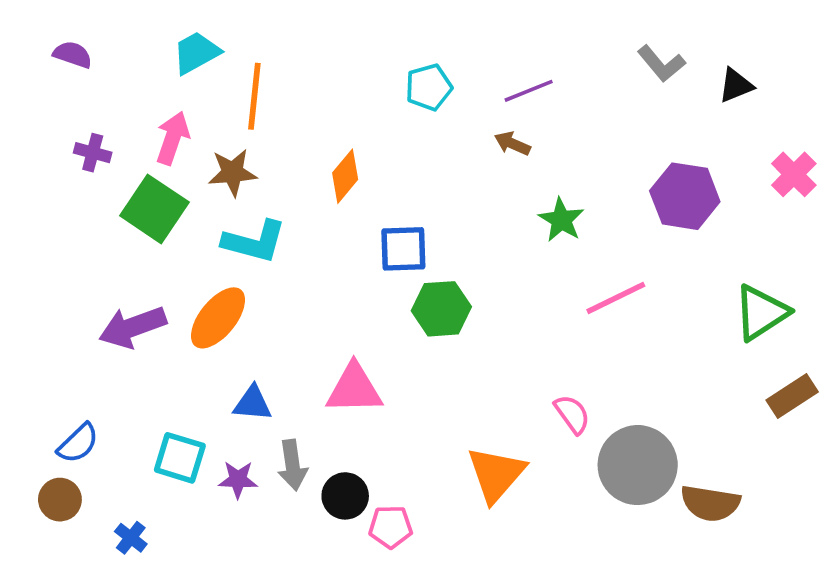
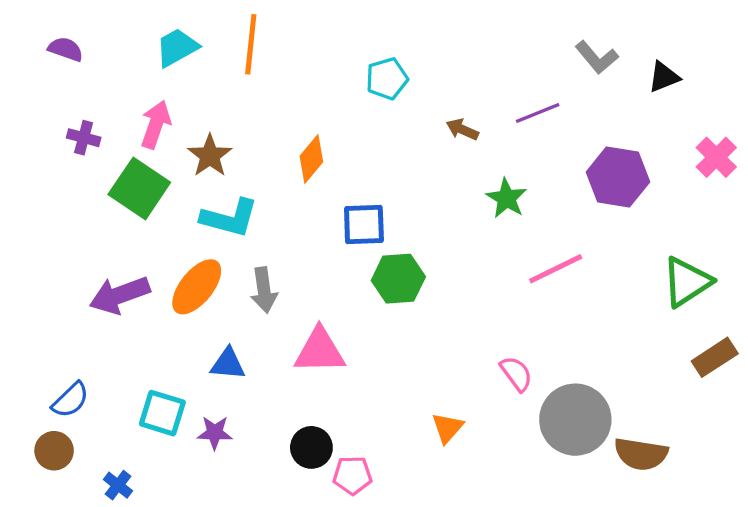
purple line: (529, 91) -> (538, 113), moved
orange line: (254, 96) -> (251, 44), moved
brown star: (233, 173) -> (210, 156), turned -30
gray arrow: (292, 465) -> (264, 290), moved
orange triangle: (496, 474) -> (447, 428), size x0.6

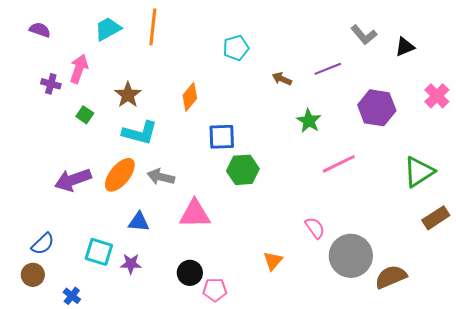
pink arrow: (156, 125) -> (79, 69), moved
green square: (139, 188) -> (85, 115), size x0.5
gray arrow: (264, 290) -> (161, 177), turned 112
brown semicircle: (641, 454) -> (391, 277), turned 148

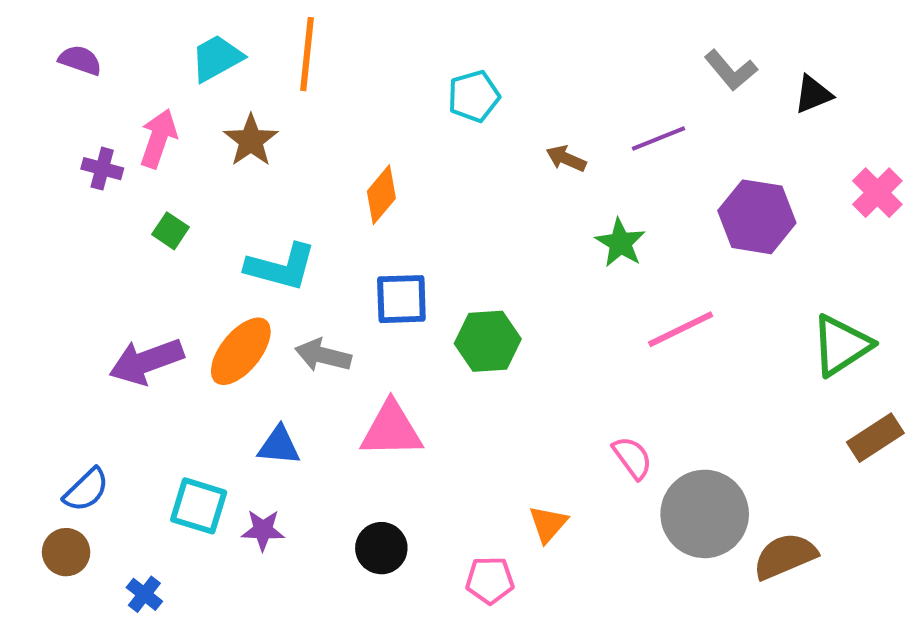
brown star: (128, 95) -> (251, 140), moved
blue square: (222, 137) -> (401, 299), moved
pink pentagon: (215, 290) -> (490, 580), moved

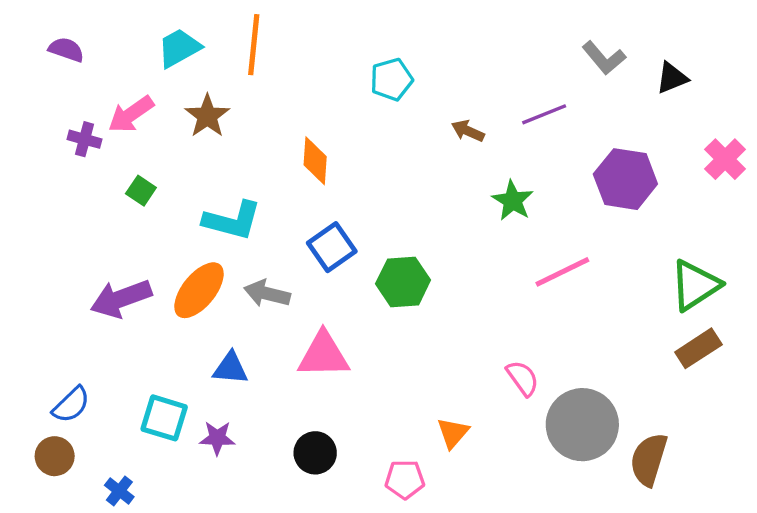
pink arrow: (158, 138) -> (131, 114), turned -144
orange diamond: (381, 195) -> (315, 161), turned -36
blue square: (401, 299) -> (332, 247), turned -33
brown rectangle: (875, 438) -> (698, 348), moved
brown semicircle: (785, 556) -> (649, 459), turned -50

